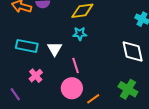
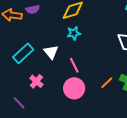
cyan rectangle: (27, 46) -> (23, 53), turned -45
orange line: (93, 99) -> (107, 83), moved

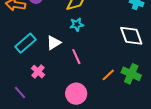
white triangle: (51, 52) -> (54, 43), turned 35
pink circle: (74, 88) -> (76, 94), moved

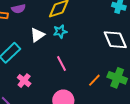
white triangle: (54, 43) -> (37, 35), moved

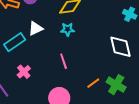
white triangle: (37, 35) -> (36, 28), moved

